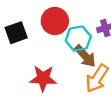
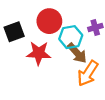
red star: (43, 78) -> (39, 53), moved

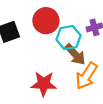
red star: (39, 53) -> (44, 84), moved

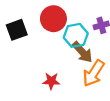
red star: (44, 84) -> (51, 81), size x0.7

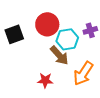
brown arrow: (82, 52) -> (59, 55), moved

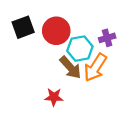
black square: (14, 34) -> (23, 27), moved
orange arrow: (83, 73) -> (95, 67), moved

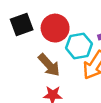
brown arrow: (70, 67) -> (49, 65), moved

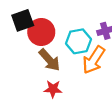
red circle: (55, 28) -> (41, 32), moved

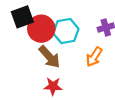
cyan hexagon: (79, 41) -> (66, 31), moved
orange arrow: (94, 60) -> (94, 57), size x0.7

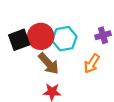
black square: (22, 17) -> (19, 40), moved

